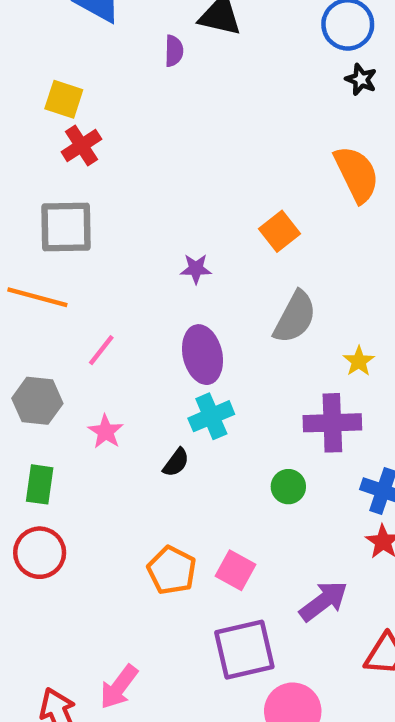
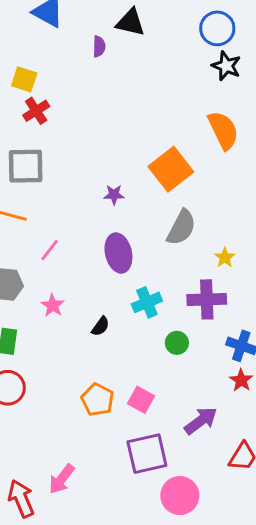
black star: (361, 79) -> (226, 66), size x1.4
orange square: (280, 231) -> (171, 169), size x1.6
cyan cross: (211, 416) -> (147, 302), moved

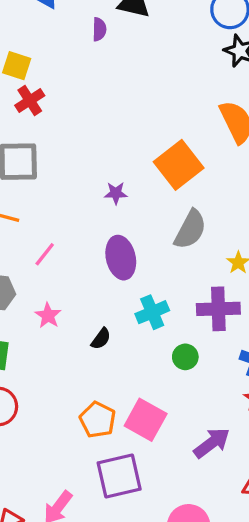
pink square: (141, 400) -> (146, 420), size x1.4
purple square: (147, 454) -> (119, 476), moved

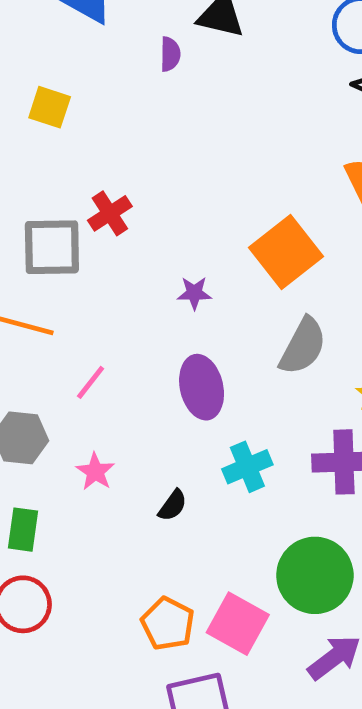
red cross: (30, 100) -> (110, 213), moved
green circle: (185, 357) -> (315, 575), moved, size x2.0

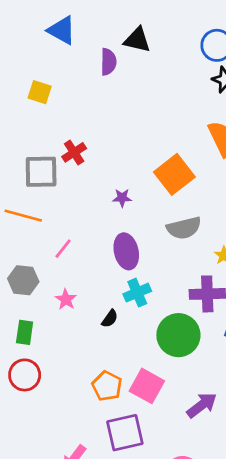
purple semicircle: (170, 54) -> (108, 62), size x1.4
gray semicircle: (303, 346) -> (184, 228), turned 48
cyan cross: (247, 467) -> (137, 293), moved
green circle: (315, 575) -> (178, 335), moved

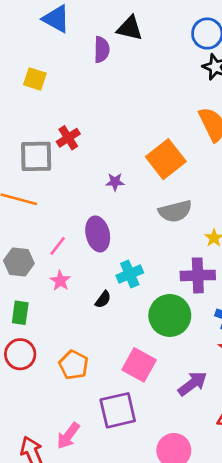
pink line: (63, 249) -> (58, 246), moved
purple ellipse: (126, 251) -> (98, 234), moved
orange pentagon: (107, 386) -> (74, 365), moved

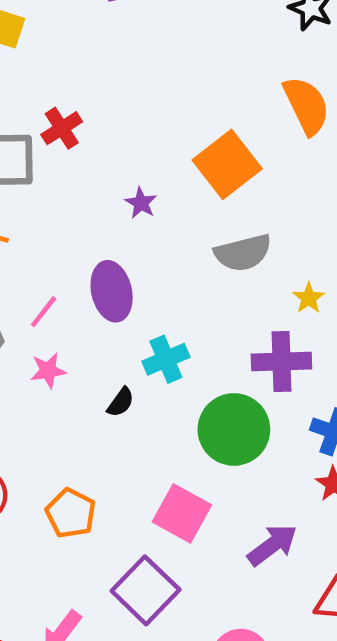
purple star: (115, 182) -> (141, 203), turned 30
pink star: (60, 281) -> (48, 371), turned 30
purple square: (118, 410) -> (146, 590), turned -33

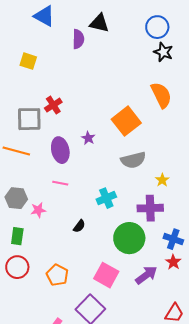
purple ellipse: (112, 291) -> (60, 150), moved
pink line: (44, 312) -> (60, 183), moved, turned 63
cyan cross: (166, 359) -> (106, 198), moved
pink star: (48, 371) -> (38, 210), moved
purple arrow: (272, 545) -> (146, 275), moved

